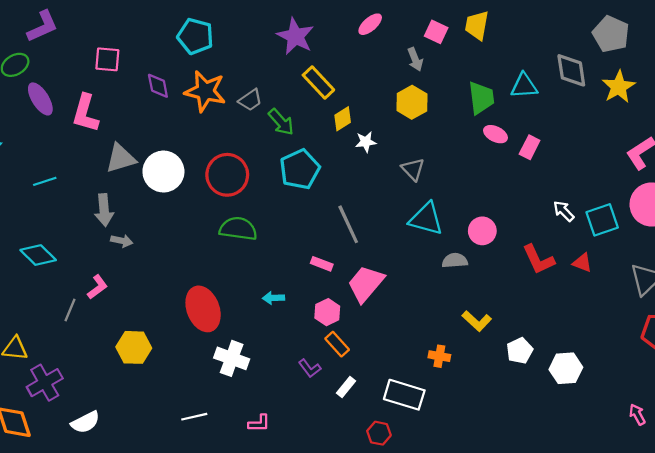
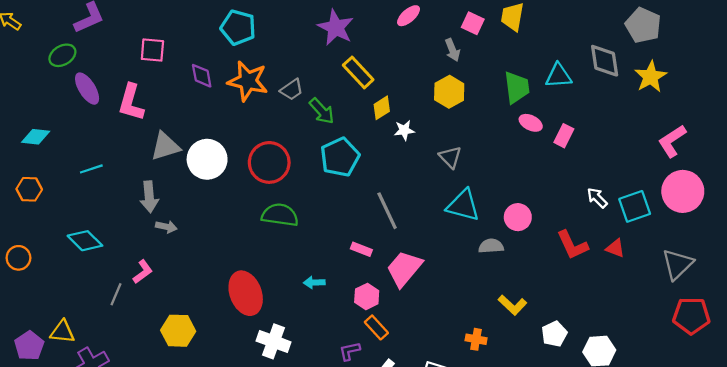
purple L-shape: (310, 368) -> (350, 351), turned 115

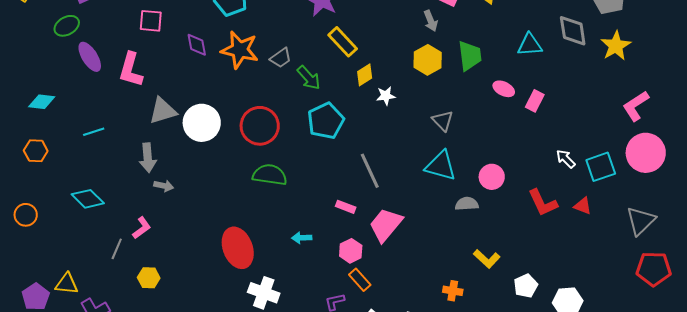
green trapezoid: (517, 87) -> (470, 56), moved
gray triangle: (450, 157) -> (443, 121), moved
yellow hexagon: (178, 331) -> (149, 278), moved, size x0.7

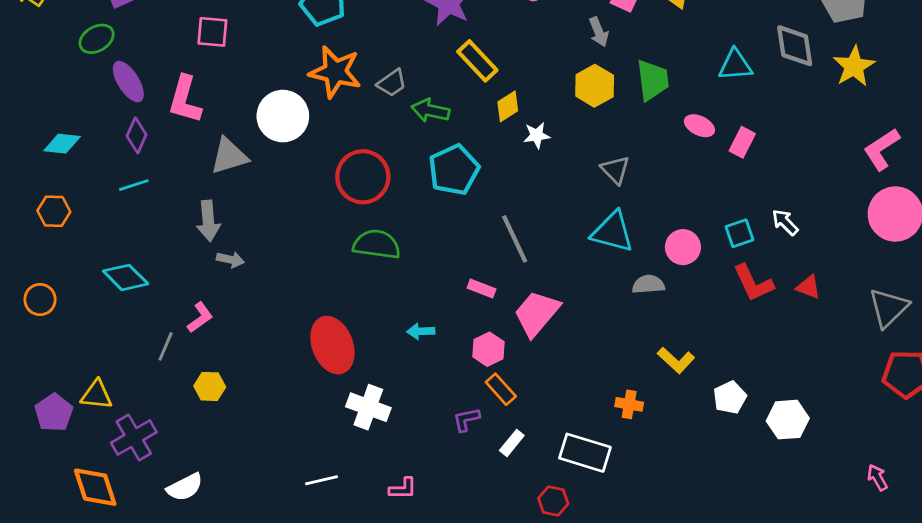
purple diamond: (197, 45) -> (137, 135), moved, turned 35
green arrow: (309, 78) -> (430, 111), turned 144
white circle: (202, 123) -> (283, 116), moved
cyan square: (601, 167) -> (739, 233), moved, size x0.7

